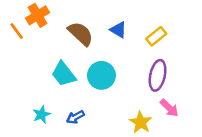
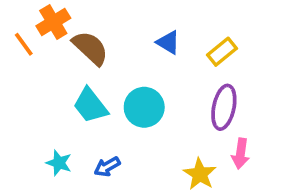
brown semicircle: (81, 34) -> (90, 48), moved
pink arrow: (169, 108) -> (241, 154), turned 54
cyan star: (41, 115) -> (59, 163), turned -30

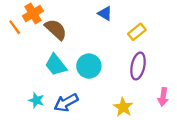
blue triangle: (168, 42) -> (105, 13), moved
pink arrow: (241, 154) -> (163, 97), moved
blue arrow: (107, 167) -> (66, 103), size x1.5

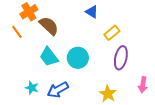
orange line: (15, 27) -> (17, 32), moved
yellow rectangle: (137, 32) -> (112, 33), moved

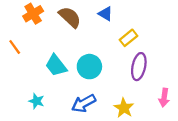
brown semicircle: (49, 26) -> (70, 17), moved
orange line: (17, 32) -> (15, 47), moved
blue arrow: (58, 90) -> (84, 103), moved

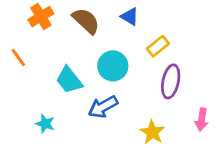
cyan circle: (89, 67) -> (113, 66), moved
blue arrow: (84, 103) -> (103, 107), moved

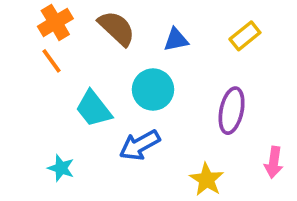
blue triangle: (130, 17) -> (176, 40), moved, turned -42
yellow rectangle: (158, 46) -> (245, 36), moved
orange line: (18, 57) -> (51, 61), moved

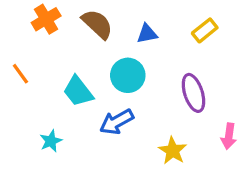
orange line: (51, 61) -> (20, 74), moved
purple ellipse: (232, 111) -> (193, 93), turned -30
cyan star: (61, 168) -> (51, 141), turned 30

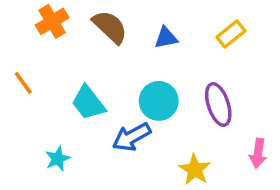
cyan circle: (128, 75) -> (159, 101), moved

